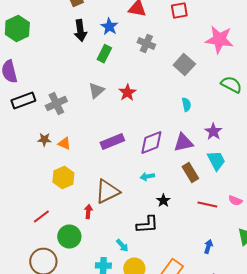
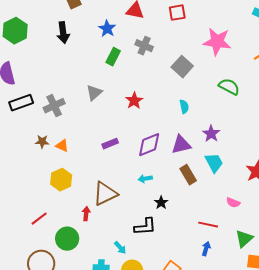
black arrow: (80, 31) -> (63, 33), moved
green rectangle: (104, 54) -> (113, 57), moved
red star: (127, 93) -> (134, 101), moved
purple rectangle: (112, 142) -> (110, 144), size x0.7
red line: (207, 205) -> (208, 225), moved

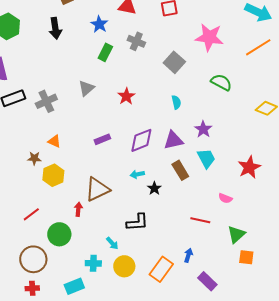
brown star: (42, 142) -> (34, 158), moved
black star: (161, 203) -> (154, 188), moved
blue arrow: (206, 249) -> (188, 255), moved

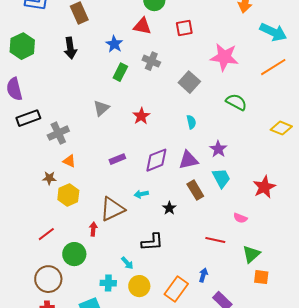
gray cross: (46, 101) -> (58, 133), moved
cyan arrow: (137, 174) -> (141, 194), moved

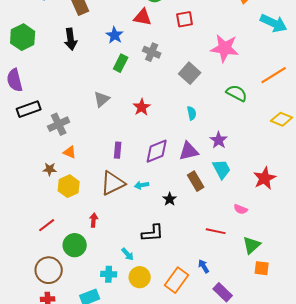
orange line: (273, 67) -> (274, 75), moved
purple rectangle: (117, 159) -> (118, 150), turned -63
brown triangle: (112, 209) -> (113, 183), moved
blue arrow: (203, 275) -> (204, 266), turned -48

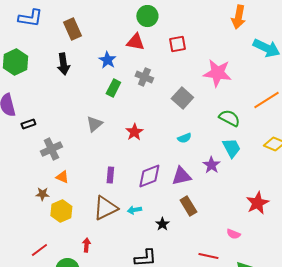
black rectangle: (29, 109) -> (28, 124), moved, size x0.6
cyan semicircle: (192, 113) -> (184, 138), turned 80
cyan trapezoid: (222, 169) -> (231, 148), moved

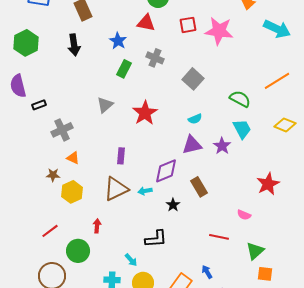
pink star: (217, 73) -> (219, 31), moved
red star: (134, 132) -> (145, 113), size x1.4
purple diamond: (149, 176) -> (166, 171), moved
purple triangle: (181, 176) -> (192, 145), moved

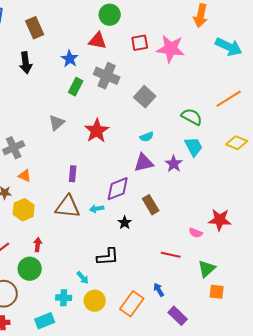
gray cross: (155, 58) -> (107, 76), size x1.4
red star: (268, 184) -> (220, 220), moved, turned 30
brown triangle: (116, 189) -> (68, 207), turned 32
red arrow: (97, 226) -> (38, 245), moved

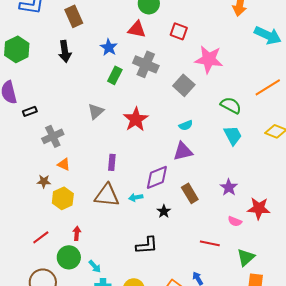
red square: (140, 43) -> (179, 31), turned 30
pink star: (171, 49) -> (209, 59), moved
purple star: (174, 164) -> (229, 187), moved
cyan arrow: (83, 278) -> (95, 266), moved

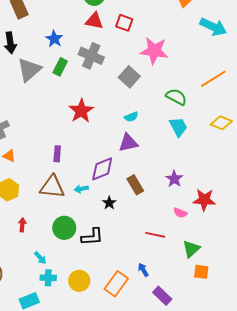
red triangle: (137, 29) -> (94, 21), moved
gray triangle: (96, 111) -> (29, 70), moved, size x1.5
green circle: (69, 257) -> (64, 228), moved

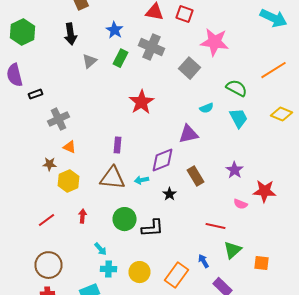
gray triangle: (29, 70) -> (90, 61), size x0.6
cyan semicircle: (131, 117) -> (206, 108), moved
green triangle: (191, 249) -> (232, 250), moved

